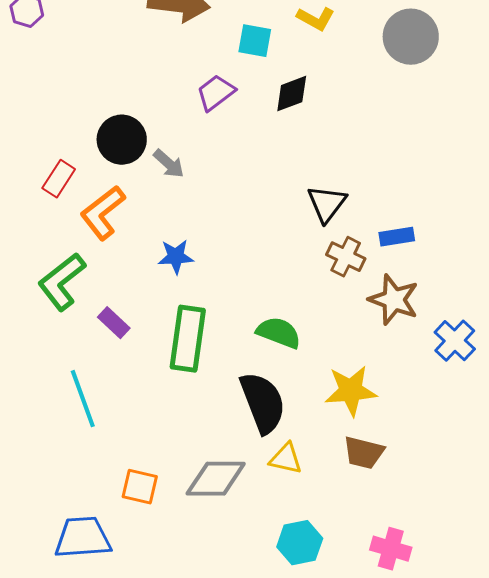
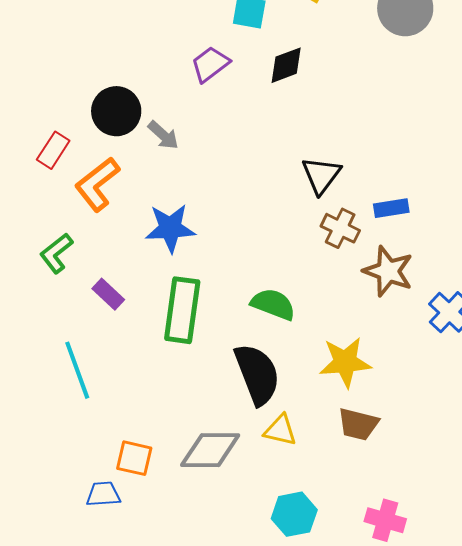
blue star: (176, 257) -> (170, 228), size x1.4
green L-shape: (62, 282) -> (56, 253), size x0.7
blue trapezoid: (83, 538) -> (103, 494), moved, size x0.6

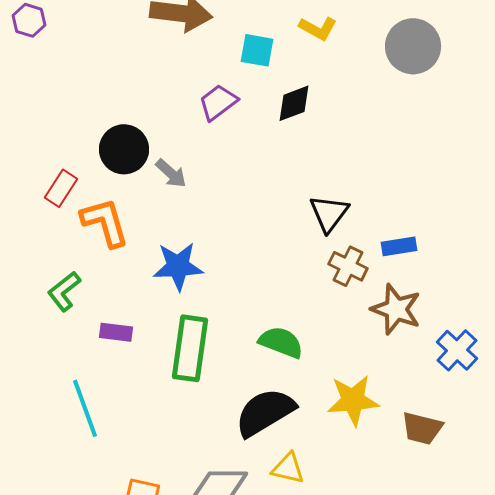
orange L-shape: (97, 184) -> (105, 222), turned 112
purple rectangle: (108, 294) -> (116, 332), turned -36
black semicircle: (257, 374) -> (265, 412), turned -100
brown trapezoid: (358, 424) -> (422, 428), moved

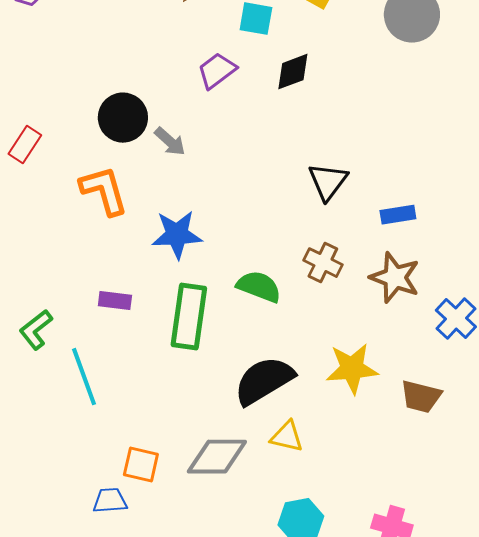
red rectangle: (61, 188) -> (25, 145), moved
brown cross: (348, 266) -> (323, 263), moved
green L-shape: (64, 291) -> (36, 330), moved
green semicircle: (281, 342) -> (259, 287), moved

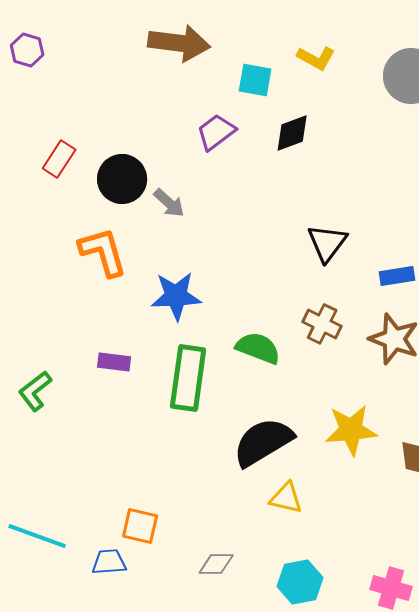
red rectangle: (25, 145) -> (59, 159), moved
cyan line: (84, 377) -> (37, 536), moved, turned -50
gray diamond: (217, 457) -> (216, 564), moved, size x0.6

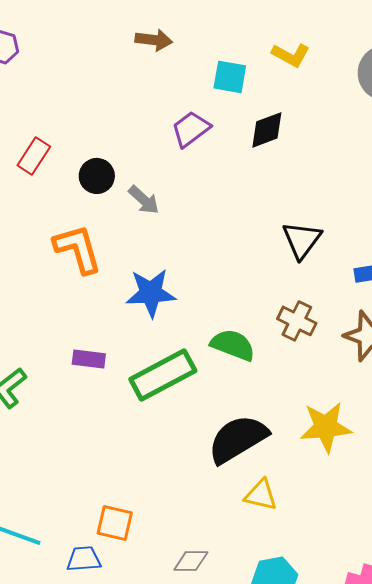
brown arrow: (179, 43) -> (154, 40), size x0.6
black circle: (122, 179) -> (97, 176), size x0.7
green rectangle: (188, 378) -> (163, 375), turned 54

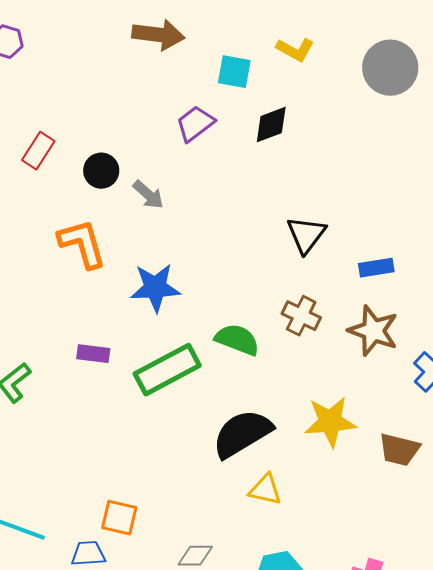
brown arrow: (154, 40) -> (158, 35), size x1.4

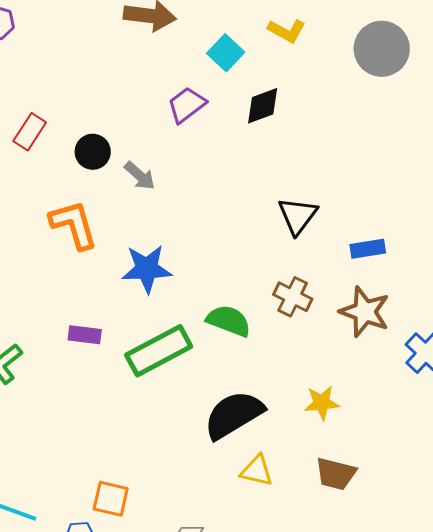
cyan square: (234, 72) -> (226, 53), turned 33
yellow star: (330, 422) -> (322, 403), size x0.7
brown trapezoid: (399, 450) -> (336, 474), moved

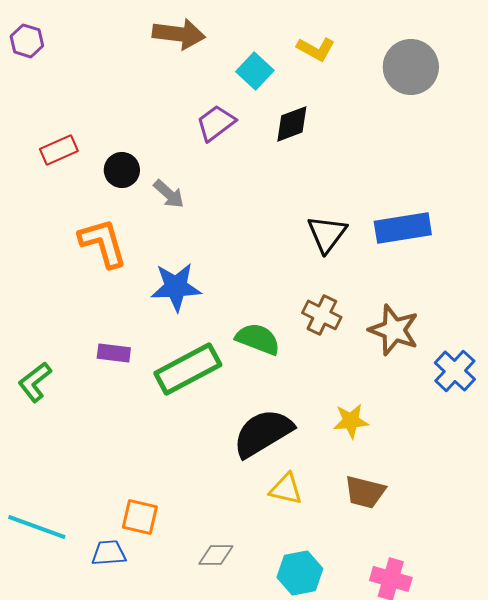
red rectangle: (30, 132) -> (59, 150), turned 33
blue rectangle: (368, 249) -> (403, 228), moved, size x1.6

